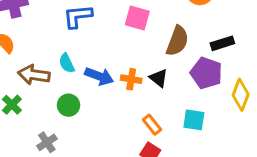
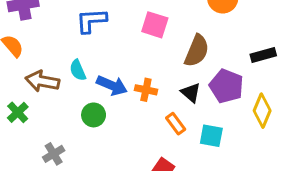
black rectangle: (222, 43) -> (263, 55), moved
black triangle: (159, 78) -> (191, 93), moved
green circle: (68, 105) -> (94, 115), moved
orange rectangle: (152, 125) -> (176, 124), moved

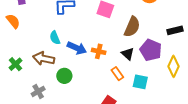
brown arrow: (42, 81) -> (44, 59), moved
green circle: (94, 115) -> (64, 76), moved

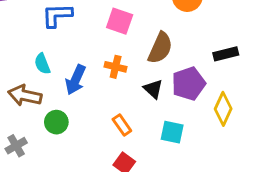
blue arrow: (77, 48) -> (76, 80), turned 90
purple pentagon: (151, 50) -> (188, 84), turned 30
orange cross: (99, 51) -> (116, 67), moved
orange rectangle: (117, 74) -> (122, 125), moved

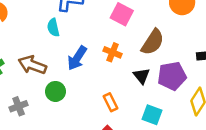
cyan semicircle: (42, 64) -> (53, 28), moved

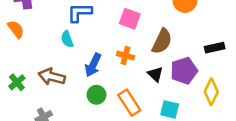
green circle: (55, 91) -> (96, 95), moved
orange rectangle: (111, 102) -> (129, 103), size x1.5

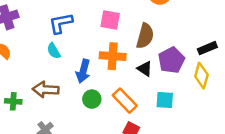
black rectangle: (215, 48) -> (207, 48), moved
orange cross: (125, 56) -> (113, 56), size x1.5
green cross: (17, 82) -> (13, 101), turned -35

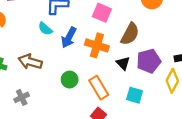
cyan semicircle: (54, 51) -> (45, 29), turned -32
blue arrow: (83, 71) -> (69, 37), moved

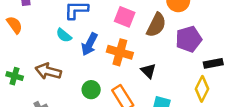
brown semicircle: (130, 34) -> (156, 25), moved
purple pentagon: (149, 61) -> (189, 39), moved

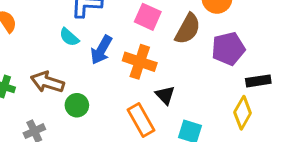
black triangle: (148, 71) -> (165, 95), moved
green circle: (91, 90) -> (77, 105), moved

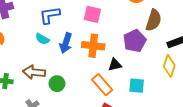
brown semicircle: (188, 29) -> (154, 20), moved
purple pentagon: (228, 49) -> (135, 41), moved
black triangle: (165, 95) -> (115, 65), turned -48

